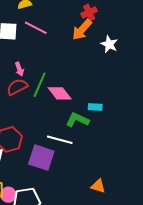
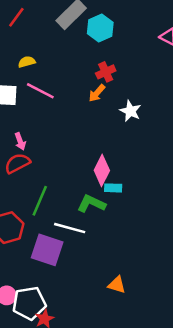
orange arrow: (82, 30) -> (97, 93), size x0.7
green line: (40, 85) -> (40, 201), moved
pink diamond: (60, 93) -> (102, 170), moved, turned 65

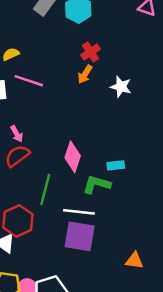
pink diamond: (102, 170) -> (73, 157), moved
purple square: (47, 250) -> (80, 236), moved

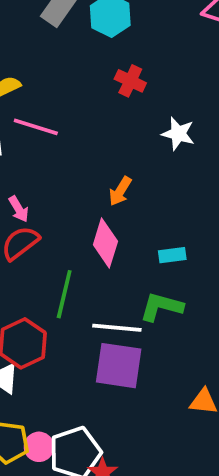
red cross: (90, 52) -> (130, 81), turned -30
orange arrow: (85, 74) -> (120, 191), moved
green L-shape: (97, 184) -> (161, 307), moved

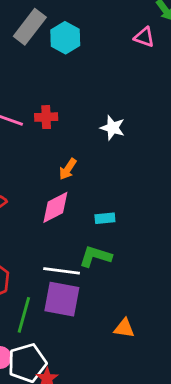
red cross: (130, 81) -> (46, 117), moved, turned -30
pink diamond: (105, 243) -> (55, 207), turned 44
green line: (64, 294) -> (24, 315), moved

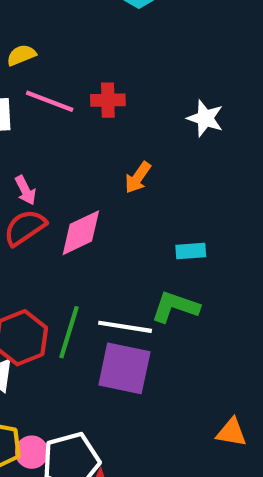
pink diamond: (55, 207) -> (81, 233), moved
green line: (24, 315) -> (69, 332), moved
orange triangle: (124, 328) -> (231, 432), moved

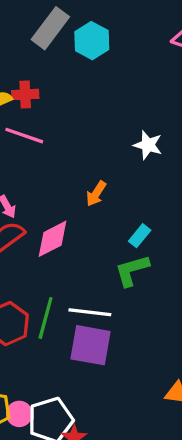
red cross: (108, 100) -> (25, 94), moved
cyan rectangle: (191, 251) -> (140, 236), moved, turned -45
green L-shape: (175, 307) -> (132, 270), moved, turned -33

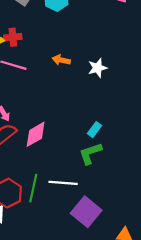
white star: (148, 145) -> (97, 68), turned -30
orange arrow: (96, 194) -> (61, 60), moved, turned 72
purple square: (90, 345) -> (86, 212), moved, turned 32

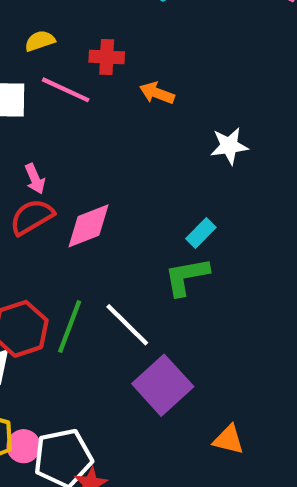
red cross: (13, 37) -> (107, 57), moved
white star: (97, 68) -> (229, 146), moved
white line: (63, 183) -> (127, 325), turned 32

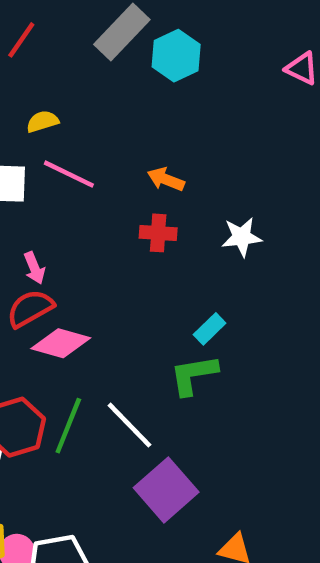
red cross: (107, 57) -> (158, 233), moved
pink diamond: (89, 226) -> (61, 343), moved, turned 36

